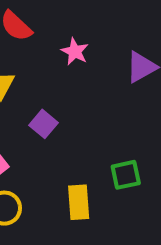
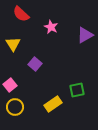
yellow rectangle: (79, 202) -> (53, 104), turned 60

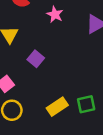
green square: (77, 90) -> (86, 104), moved

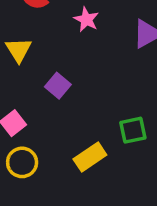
green square: (86, 104) -> (133, 130), moved

